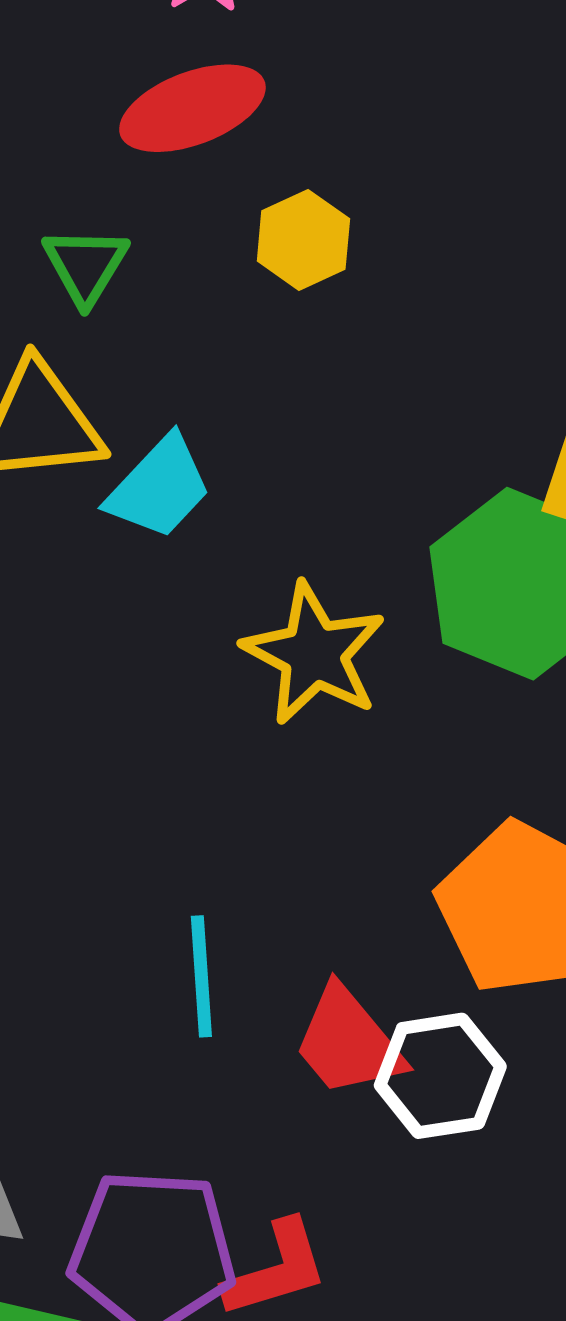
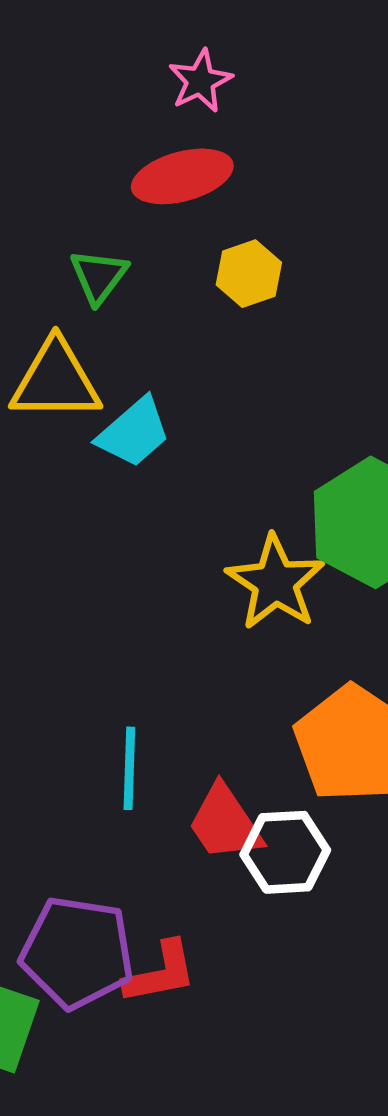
yellow star: (314, 654) -> (275, 582), moved

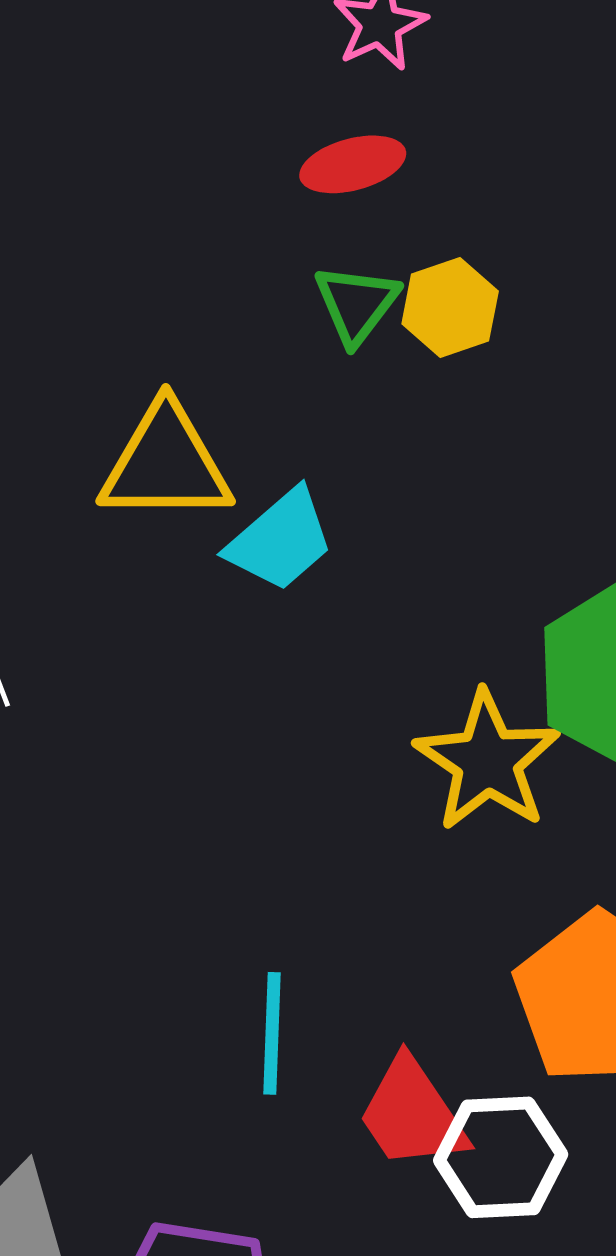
red ellipse: (182, 176) -> (353, 164), size x0.7
green triangle: (99, 276) -> (356, 304), moved

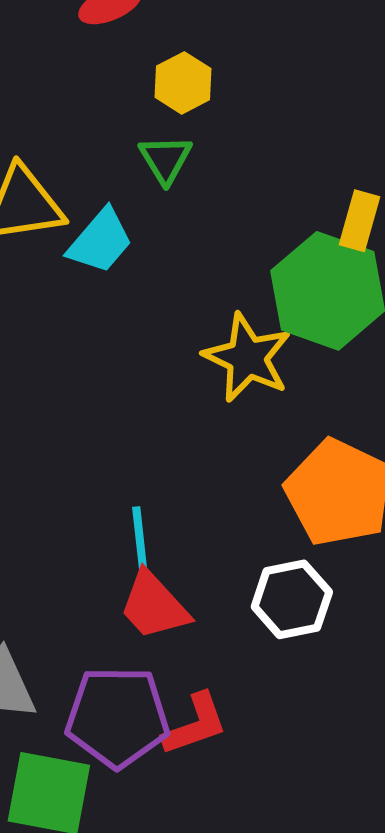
green triangle: (356, 304) -> (165, 159), moved
red trapezoid: (412, 1114) -> (154, 606), moved

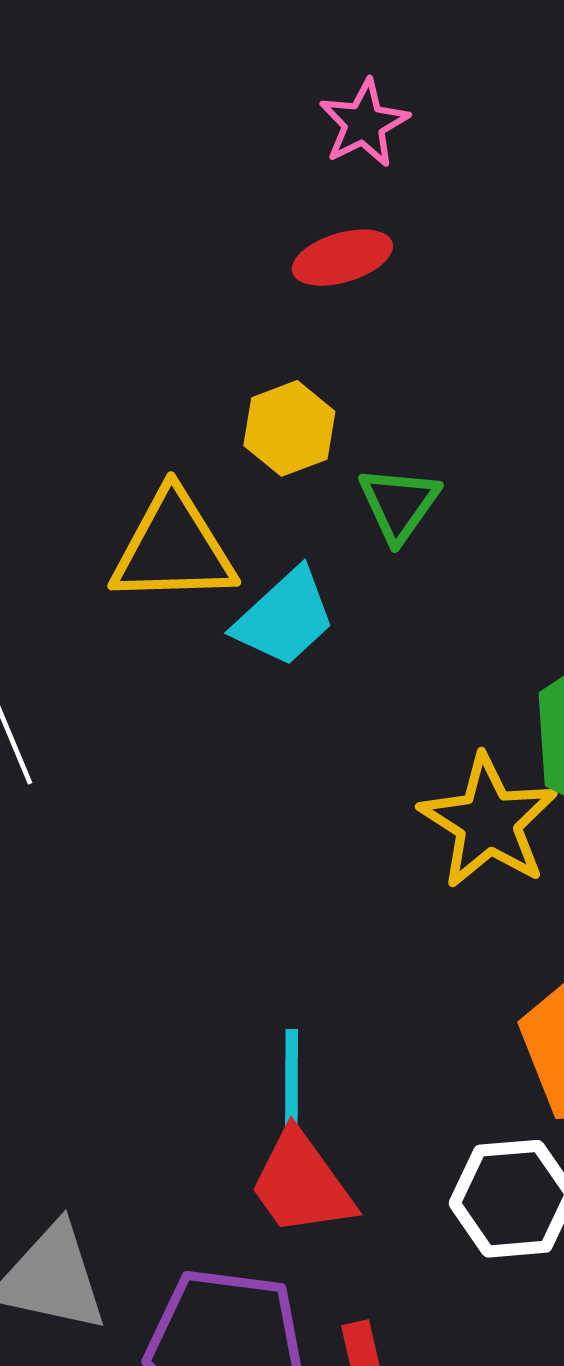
yellow hexagon: (183, 83) -> (289, 428), moved

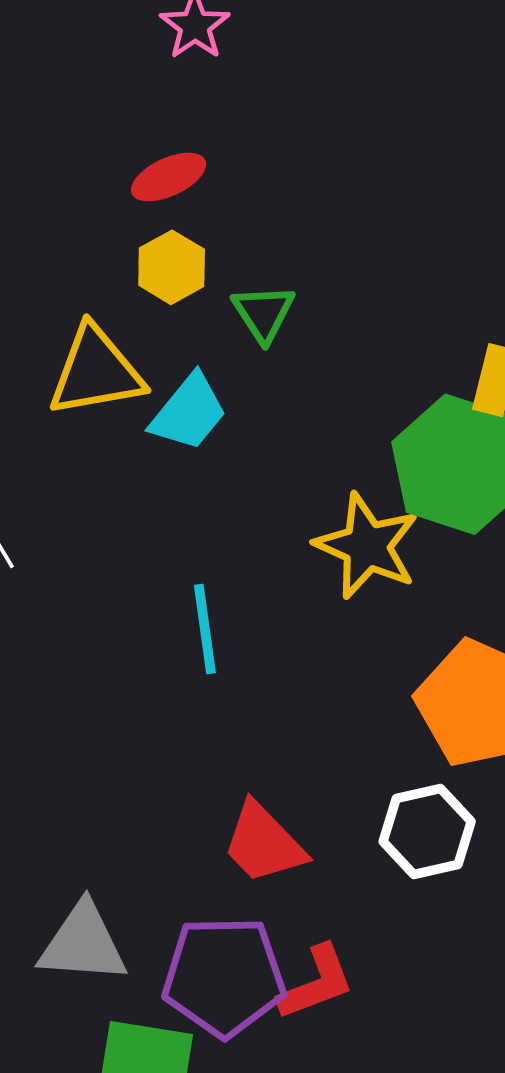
red ellipse: (342, 258) -> (169, 177), moved
cyan line: (291, 1087) -> (205, 629), moved

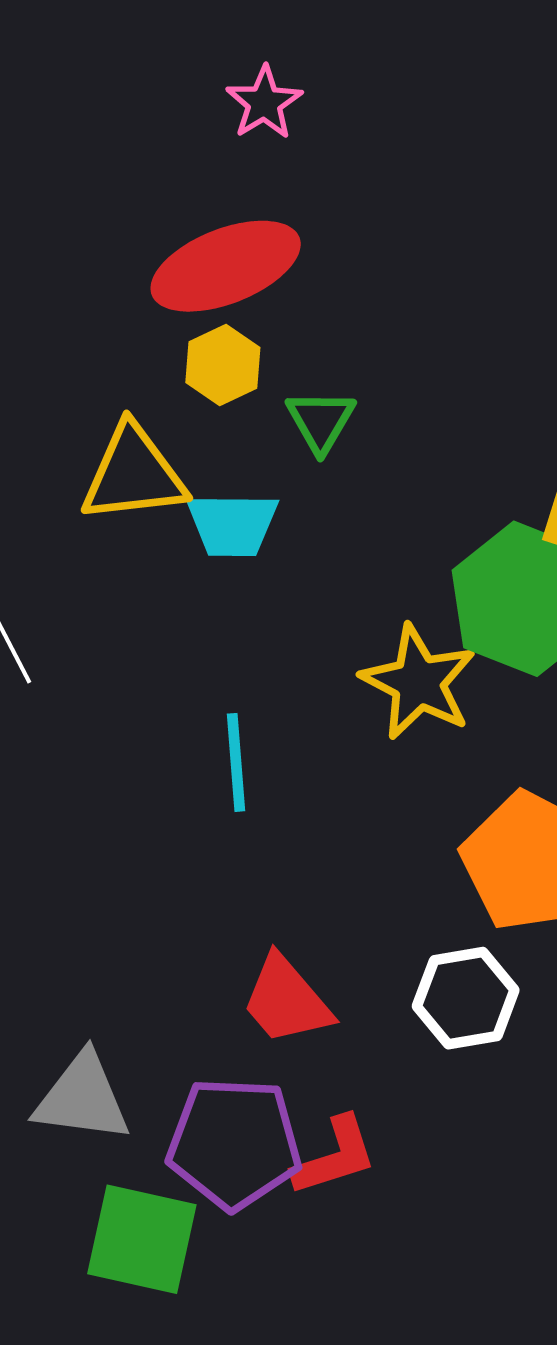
red ellipse: (169, 177) -> (226, 266), size x1.8
cyan trapezoid: (189, 412) -> (232, 525), turned 48

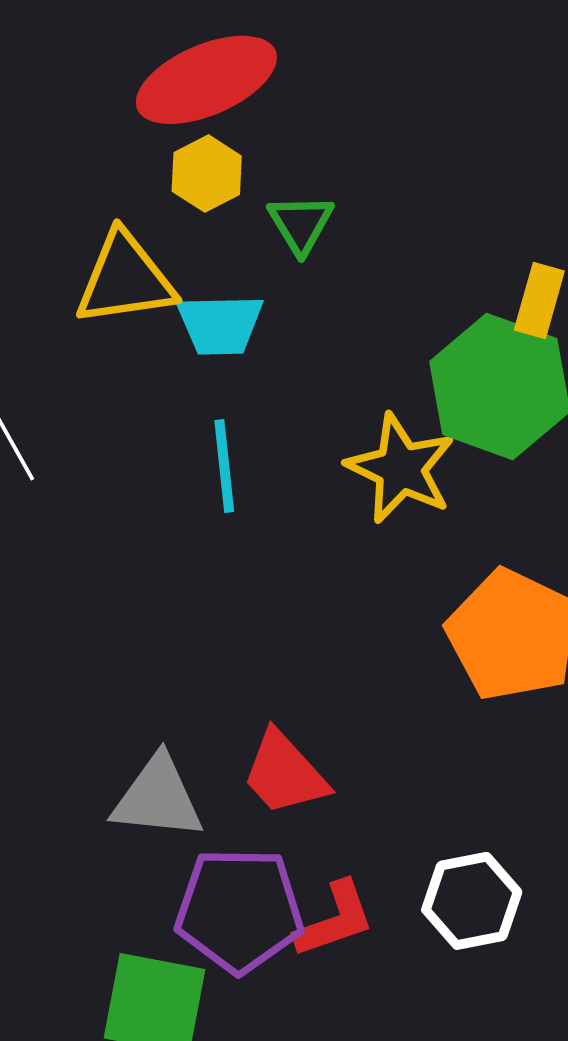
cyan line: (236, 762) -> (224, 466), moved
white hexagon: (466, 998) -> (472, 901), moved
gray triangle: (82, 1098) -> (158, 798), moved

